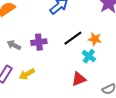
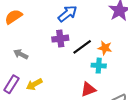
purple cross: (39, 42) -> (60, 39), moved
cyan cross: (89, 56) -> (99, 66), turned -32

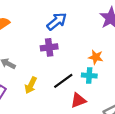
black line: (82, 47) -> (63, 81), moved
yellow arrow: (34, 84) -> (31, 85), moved, turned -35

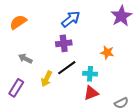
cyan cross: (89, 75) -> (90, 74), moved
black line: (63, 81) -> (67, 68), moved

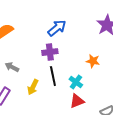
black line: (67, 68) -> (53, 76), turned -66
cyan cross: (90, 74) -> (76, 82), turned 32

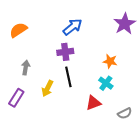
gray arrow: (12, 67) -> (26, 68), turned 72
cyan cross: (76, 82) -> (106, 83), moved

